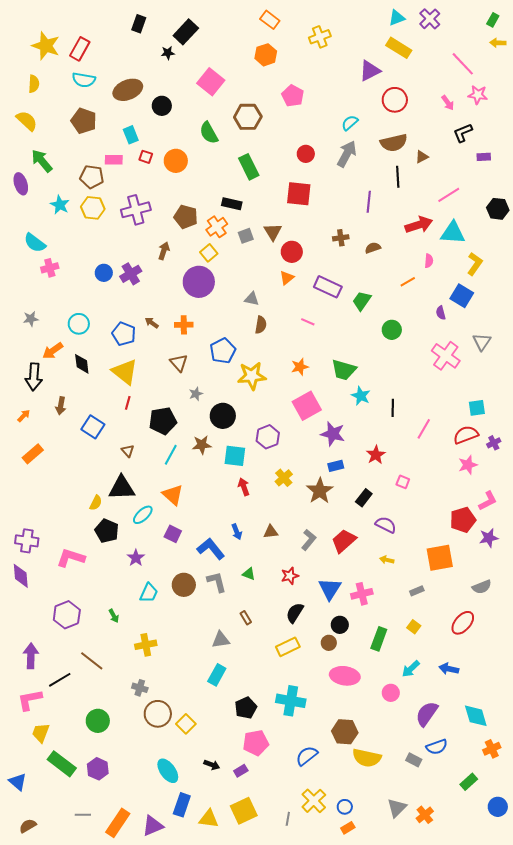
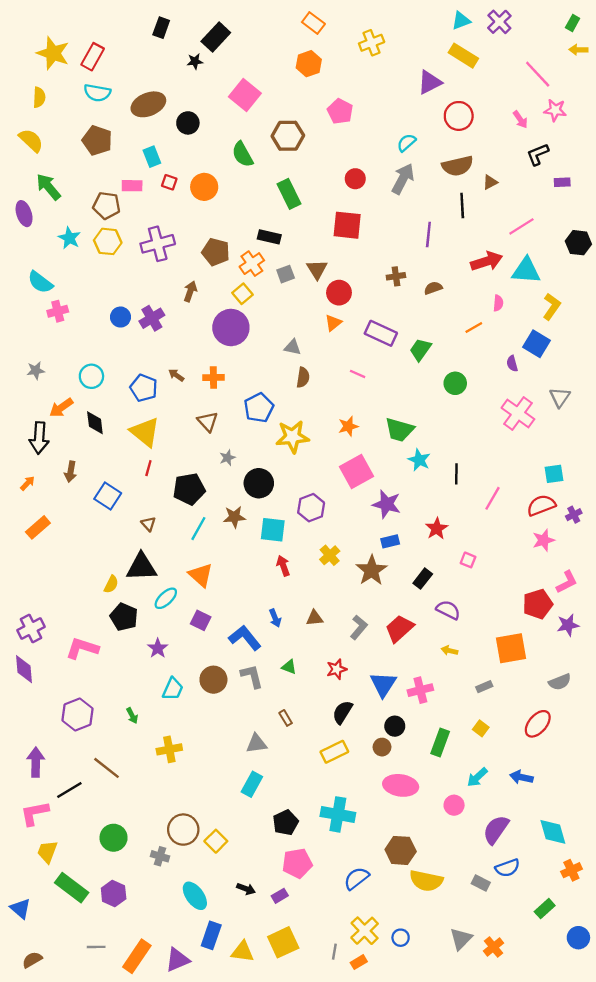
purple cross: (27, 541) -> (31, 628), turned -35
gray cross: (140, 688) -> (160, 856), moved
orange rectangle: (348, 828) -> (359, 962), moved

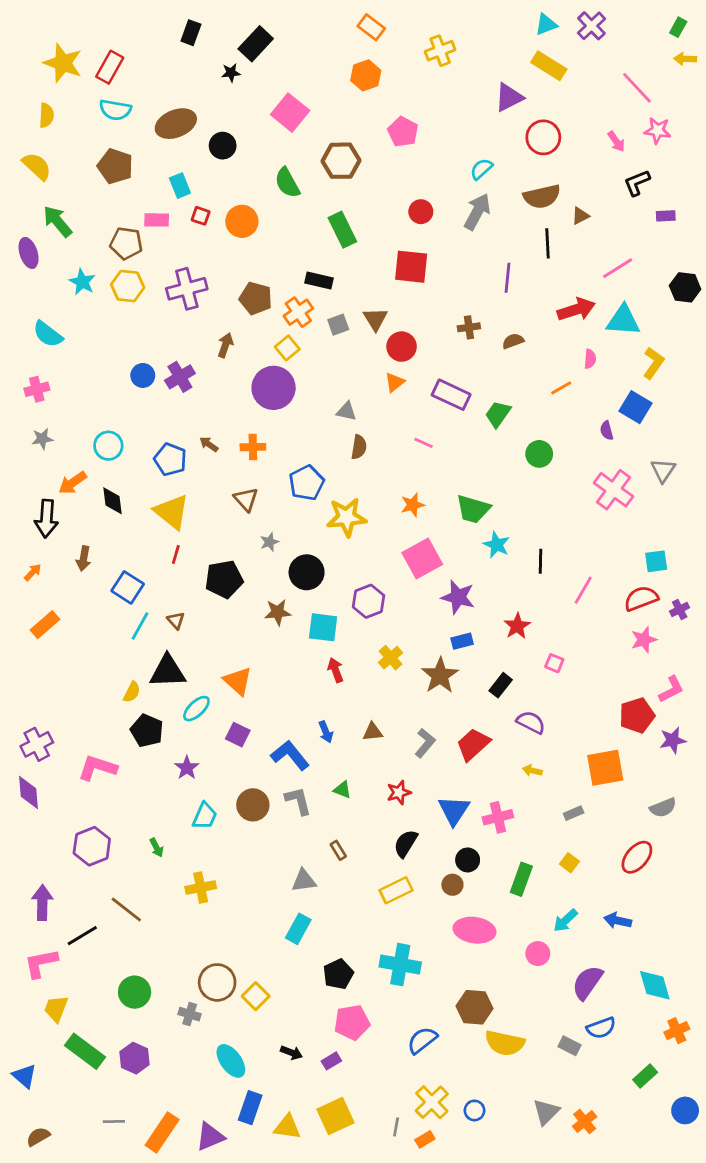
pink cross: (58, 311) -> (37, 389), moved
cyan line: (198, 529) -> (140, 626), moved

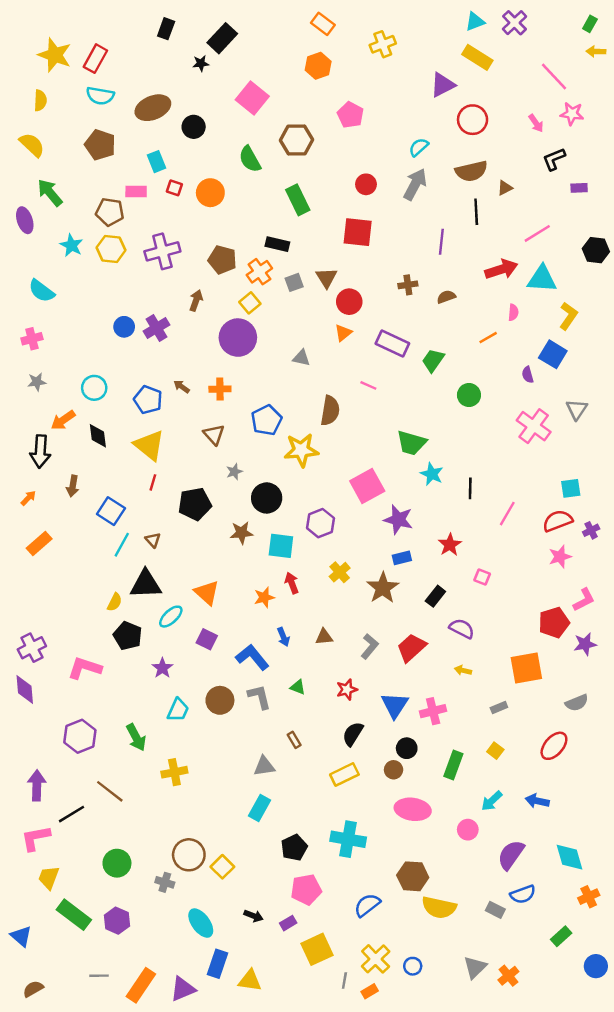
brown semicircle: (359, 447) -> (330, 411), moved, size x1.4
orange star: (413, 505) -> (264, 597), moved
green arrow: (157, 848) -> (136, 737), size x1.6
yellow square: (335, 1116) -> (317, 949), moved

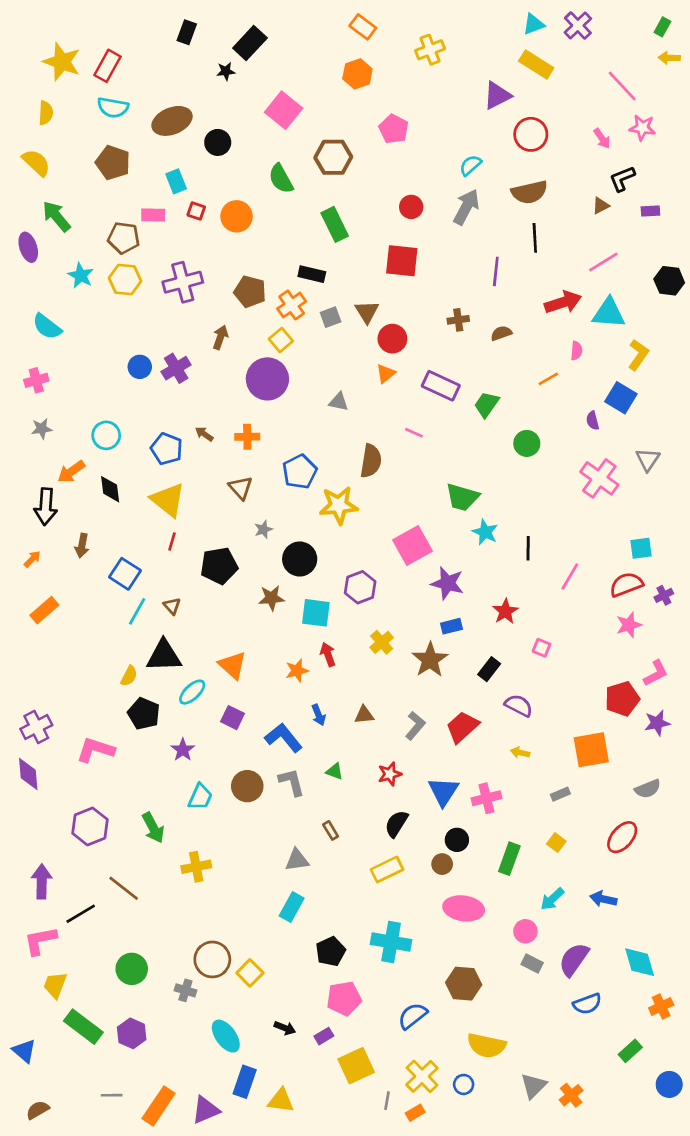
brown triangle: (505, 188) -> (601, 206), moved
yellow semicircle: (439, 907) -> (486, 1045), moved
gray rectangle: (495, 910) -> (532, 963), moved

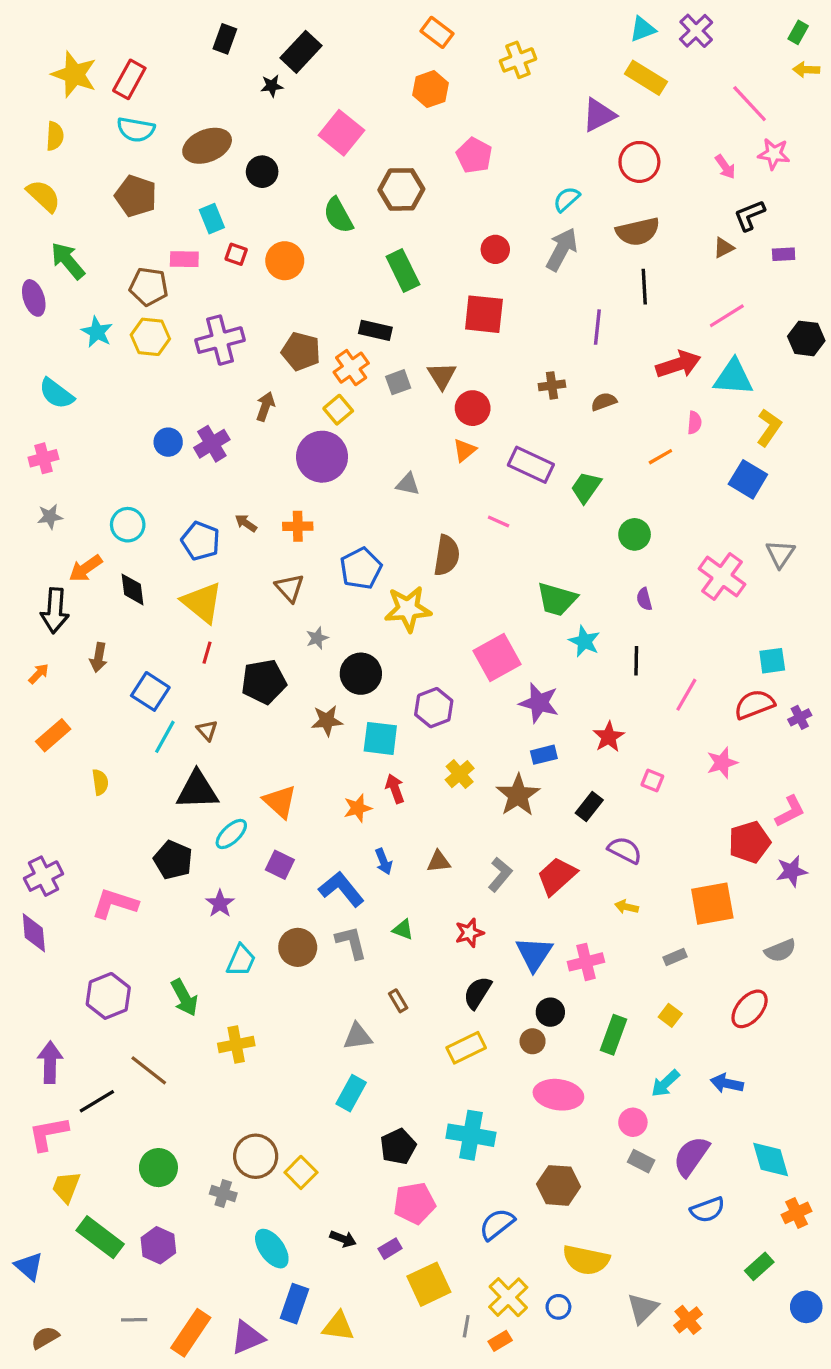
purple semicircle: (593, 421) -> (644, 599), moved
pink star: (629, 625) -> (722, 763), moved
yellow semicircle: (129, 676) -> (100, 782), moved, turned -35

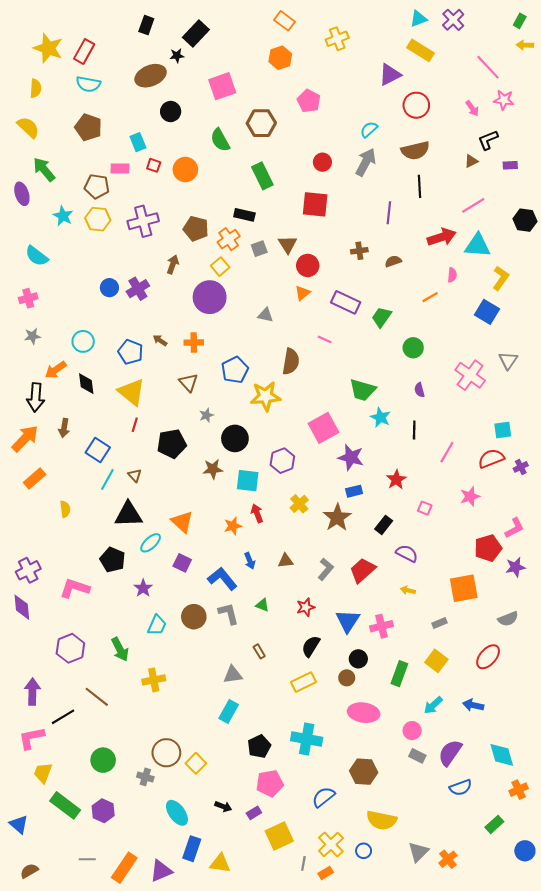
pink square: (341, 133) -> (222, 86), turned 32
brown ellipse: (207, 146) -> (151, 76), moved
orange arrow: (39, 674) -> (25, 438), size x2.0
yellow square: (670, 1015) -> (436, 661), size x1.5

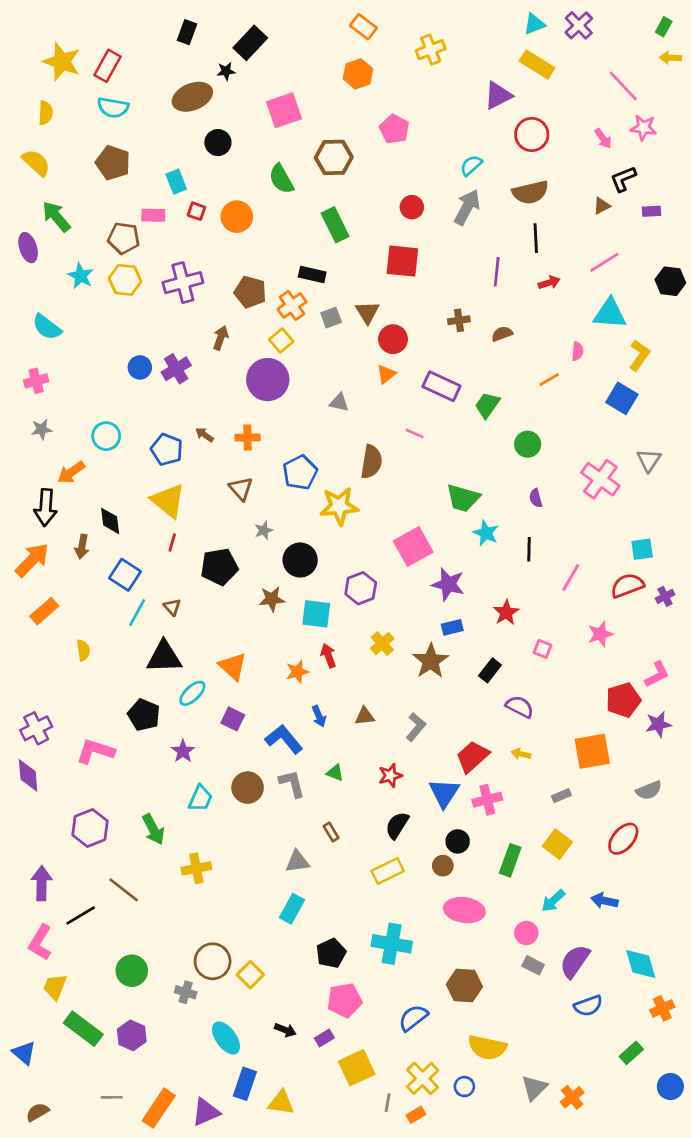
red arrow: (442, 237) -> (549, 283), moved, size x0.6
black diamond: (86, 384) -> (110, 521), moved
red trapezoid: (363, 570) -> (472, 757), moved
pink L-shape: (31, 738) -> (40, 942), turned -48

